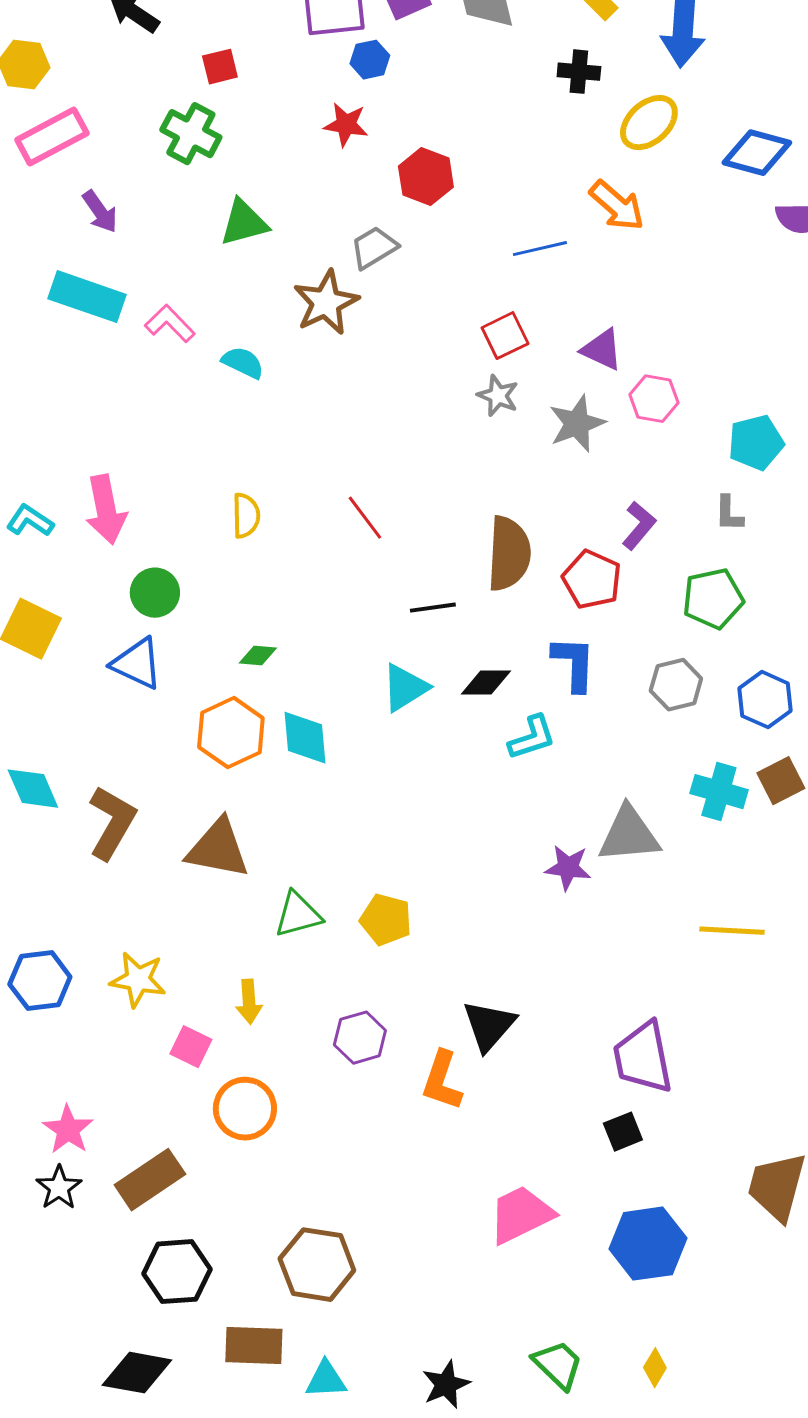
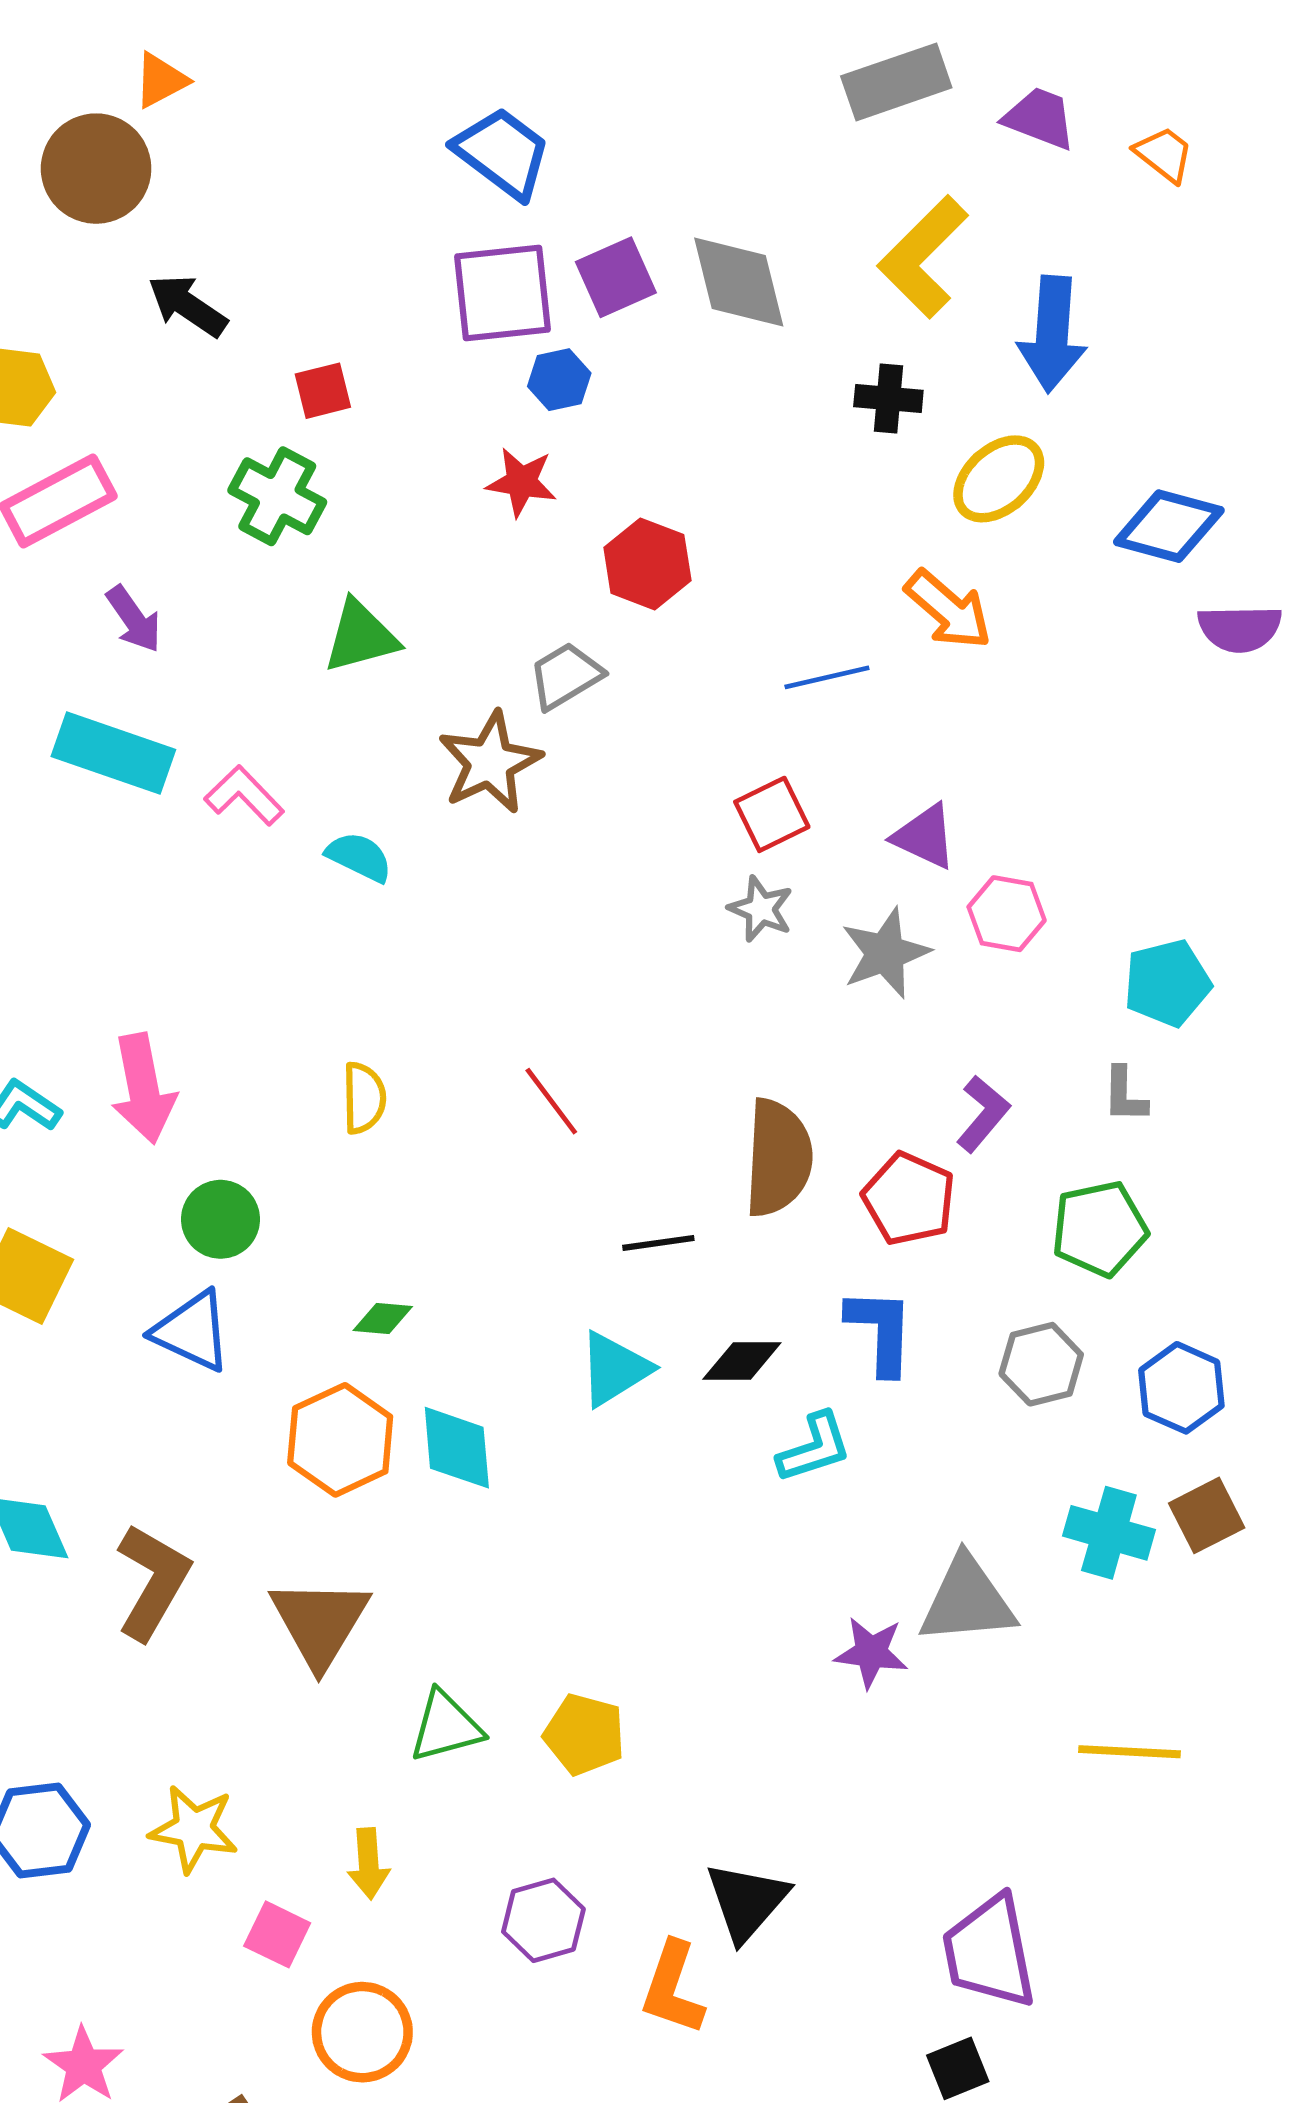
brown triangle: (218, 849) -> (320, 1623), turned 50

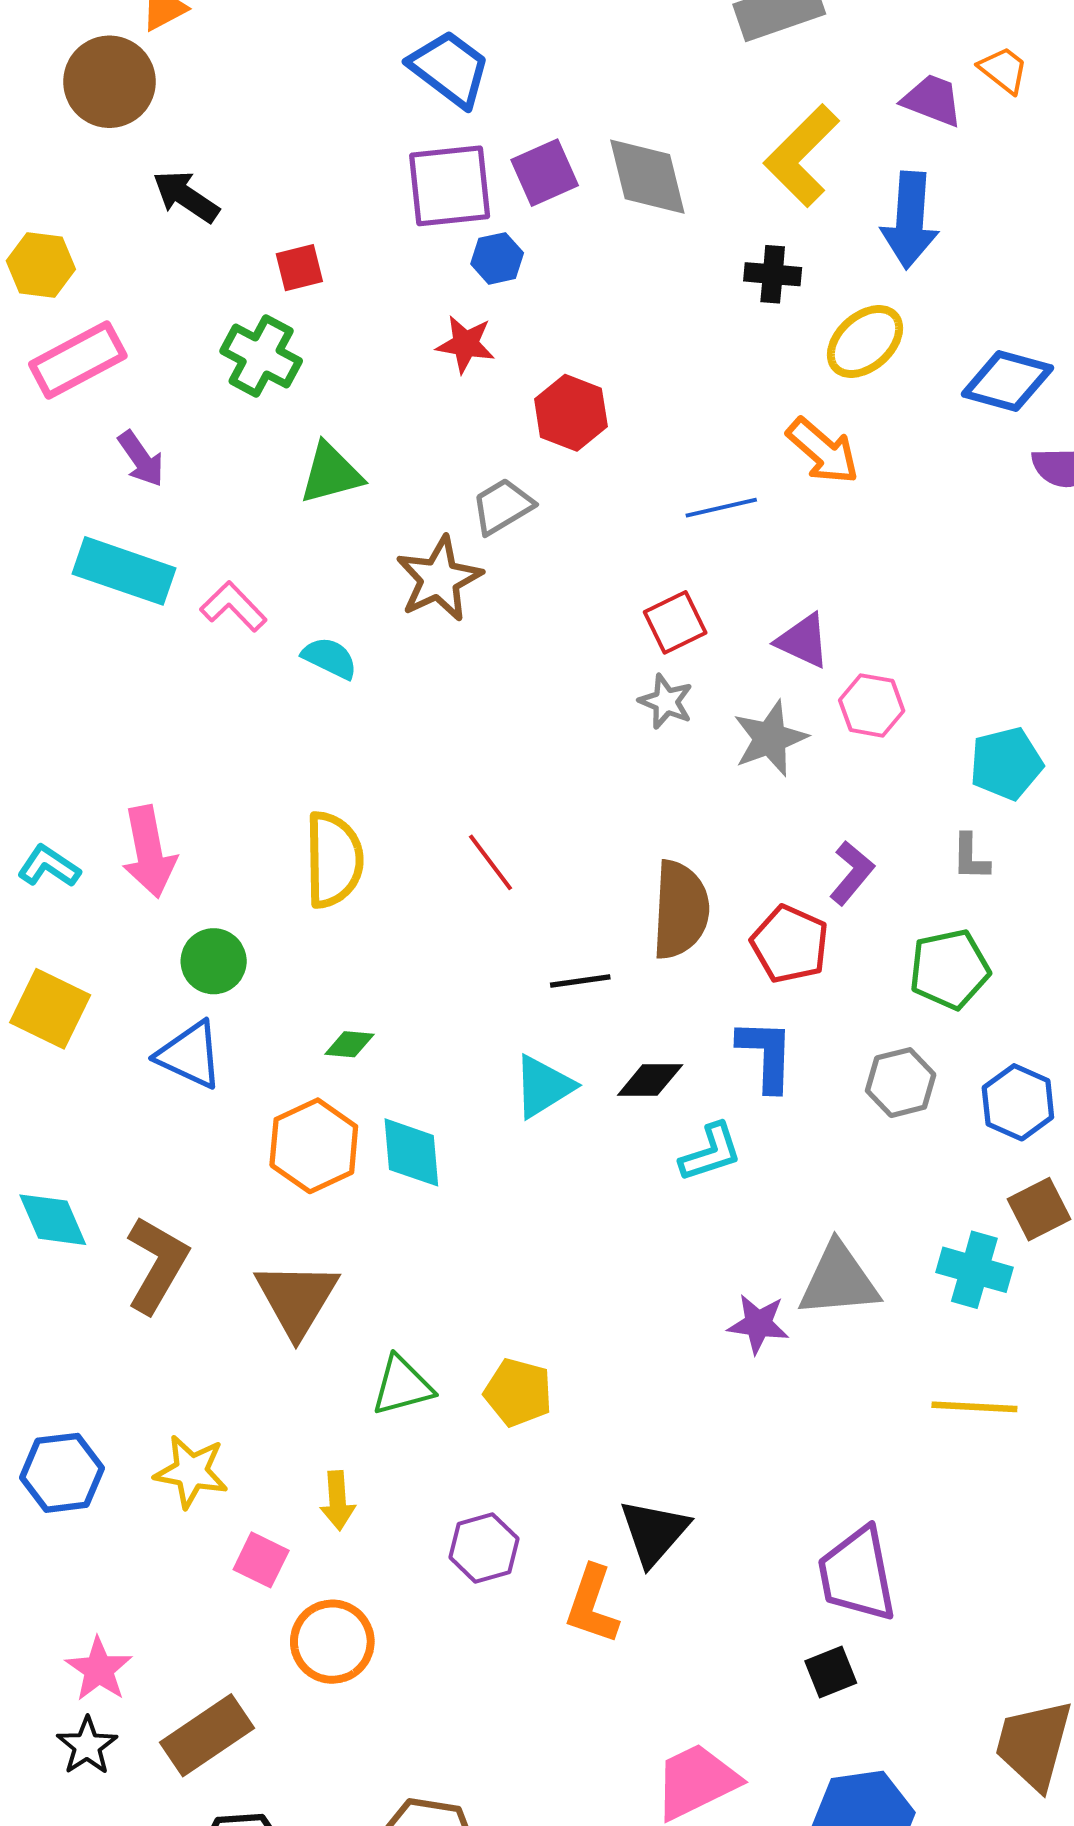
purple trapezoid: (1040, 118) -> (932, 100), moved
yellow semicircle: (364, 1098) -> (334, 860), size x1.6
cyan cross: (1109, 1533) -> (974, 1270), moved

